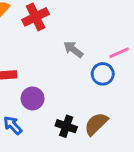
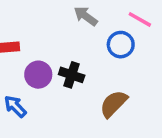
pink line: (119, 53) -> (140, 19), turned 54
black cross: (66, 126) -> (72, 75), moved

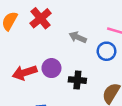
purple circle: (38, 75) -> (51, 68), moved

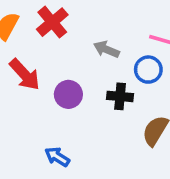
red arrow: (25, 73) -> (25, 74), moved, turned -115
black cross: (77, 80) -> (120, 96), moved

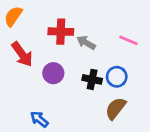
red cross: (52, 22) -> (61, 32), moved, turned 35
blue circle: (148, 70) -> (117, 77), moved

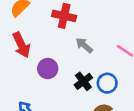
red cross: (61, 32) -> (64, 16), moved
black cross: (92, 79) -> (83, 81), turned 30

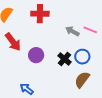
gray arrow: (84, 45) -> (72, 31), moved

